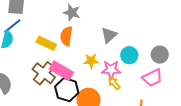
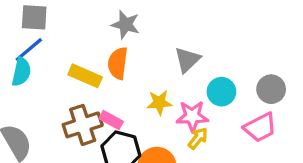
pink rectangle: (61, 71) -> (111, 120), size x0.6
brown cross: (44, 73) -> (83, 125), turned 35
yellow arrow: (114, 83) -> (198, 138), turned 80

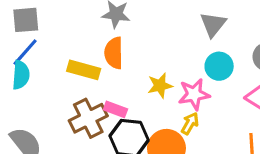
gray triangle: (187, 60) -> (213, 24), moved
yellow arrow: (198, 138) -> (190, 123), moved

